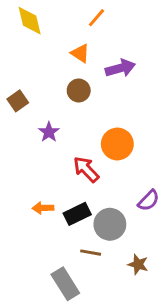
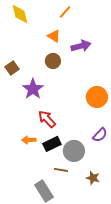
purple star: (49, 132) -> (33, 89), size x1.5
orange circle: (117, 144) -> (97, 97), moved
red arrow: (86, 169) -> (47, 119), moved

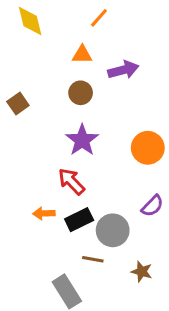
orange triangle: (54, 36) -> (82, 55), turned -32
purple star: (33, 89) -> (82, 140), moved

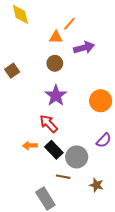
orange line: (99, 18) -> (69, 24), moved
black rectangle: (79, 220) -> (54, 150), turned 72

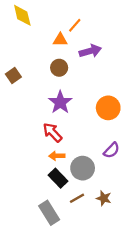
orange arrow: (30, 145) -> (57, 156), moved
black rectangle: (54, 150) -> (58, 178), moved
brown line: (63, 177) -> (77, 198), moved, turned -40

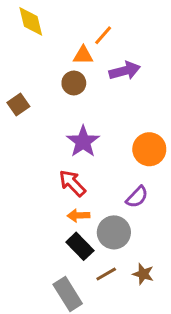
brown circle: (59, 68) -> (74, 83), moved
purple semicircle: (112, 150) -> (137, 197), moved

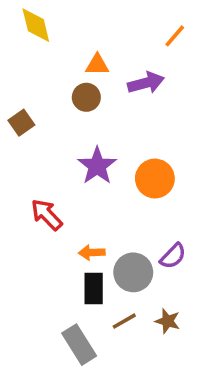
orange line: (103, 35) -> (175, 36), moved
orange circle: (149, 149) -> (155, 179), moved
red arrow: (72, 183) -> (47, 215), moved
purple semicircle: (137, 197) -> (173, 256), moved
black rectangle: (80, 246) -> (94, 289), turned 44

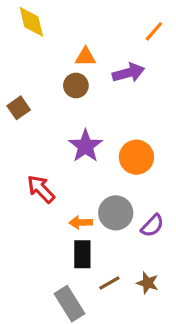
gray circle: (133, 272) -> (116, 213), moved

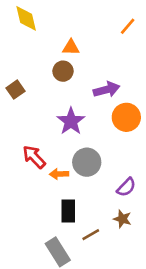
purple arrow: (128, 73) -> (107, 90), moved
orange circle: (136, 157) -> (126, 117), moved
gray circle: (116, 213) -> (87, 162), moved
orange arrow: (81, 222) -> (59, 174), moved
brown star: (148, 283) -> (122, 219), moved

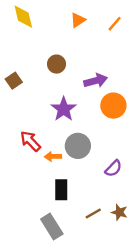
orange triangle: (71, 47) -> (78, 20), moved, turned -35
brown star: (122, 219) -> (119, 212), moved
brown line: (91, 235) -> (93, 213), moved

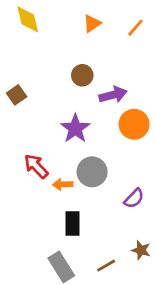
brown circle: (57, 64) -> (82, 75), moved
brown line: (93, 213) -> (106, 266), moved

